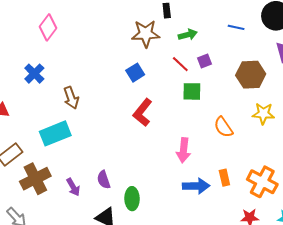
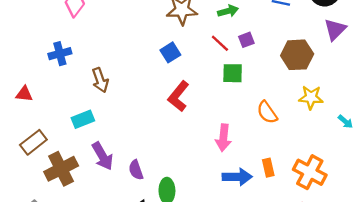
blue cross: (34, 74) -> (60, 54), turned 30
cyan rectangle: (55, 133) -> (83, 119), size x0.7
purple arrow: (73, 187) -> (102, 156), moved, size x1.4

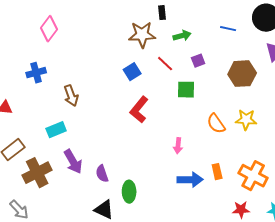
red line: (220, 43) -> (165, 64), moved
yellow star: (311, 97) -> (246, 120), moved
pink arrow: (223, 138) -> (178, 146), size x0.7

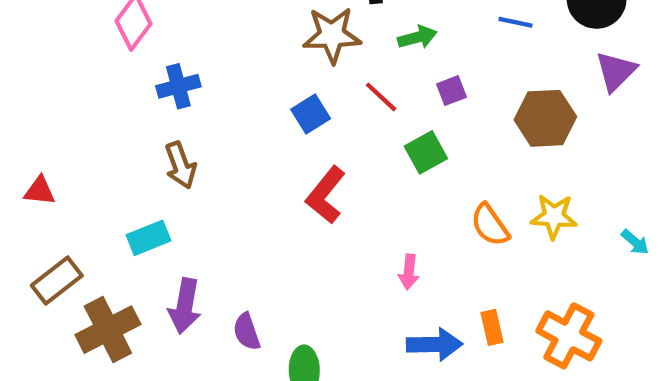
blue cross: (36, 73) -> (178, 86), moved
green square: (186, 90) -> (426, 152), turned -30
purple arrow: (73, 162) -> (185, 306), turned 40

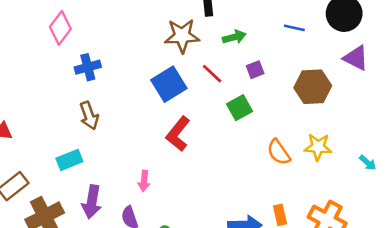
purple triangle: (616, 71) -> (356, 58), turned -48
blue square: (311, 114) -> (169, 84), size x1.5
pink arrow: (409, 272) -> (144, 181), moved

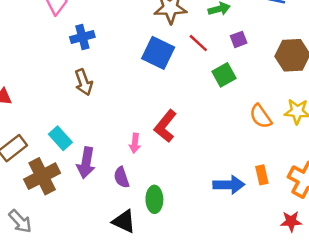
blue square: (169, 84) -> (158, 53), turned -32
red L-shape: (178, 134) -> (165, 126), moved
cyan rectangle: (69, 160) -> (60, 138), moved, turned 70

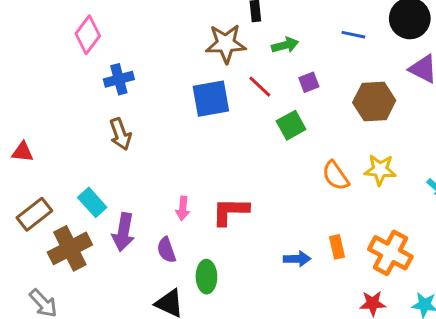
blue square: (158, 53) -> (211, 99), turned -36
red L-shape: (165, 126) -> (230, 211), moved, turned 52
blue arrow: (229, 185) -> (297, 259), size x0.7

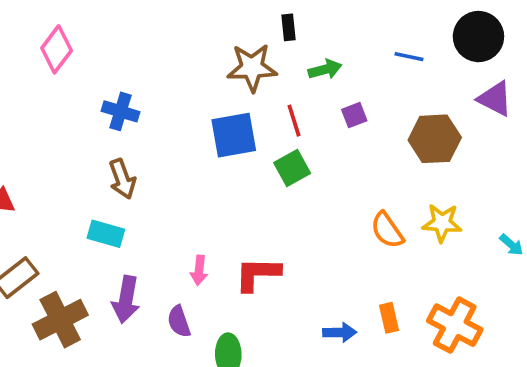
pink diamond: (88, 35) -> (57, 49), moved
blue cross: (119, 79) -> (120, 111), turned 32
red line: (260, 87) -> (294, 121), turned 30
green square: (291, 125) -> (292, 168), moved
cyan rectangle: (92, 202) -> (106, 234), moved, turned -32

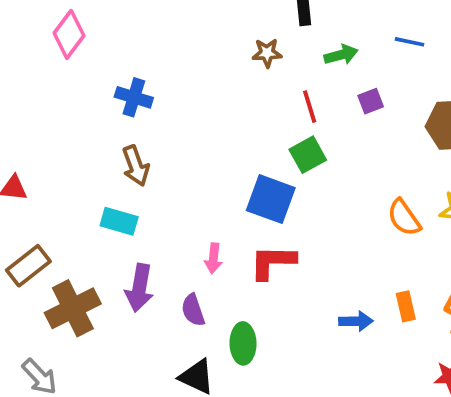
blue line: (409, 57) -> (410, 42), moved
brown star: (252, 68) -> (267, 53), size x0.6
blue square: (234, 135) -> (271, 199), moved, turned 30

